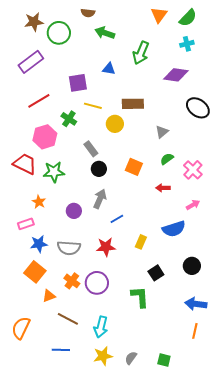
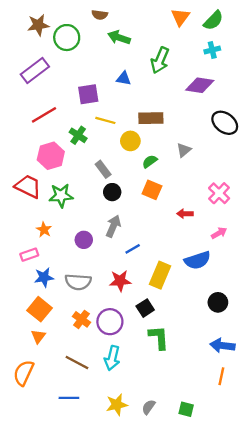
green semicircle: (167, 159) -> (150, 161), moved
yellow rectangle: (141, 242) -> (160, 275), size x1.6
black square: (156, 273) -> (145, 308), moved
orange triangle: (49, 296) -> (38, 336), moved, turned -32
cyan arrow: (101, 327) -> (112, 358), moved

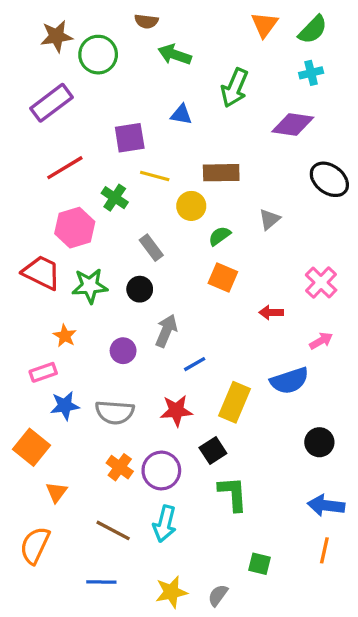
black circle: (112, 192) -> (140, 289), moved
orange square: (39, 309) -> (32, 447), moved
green square: (186, 409) -> (259, 564), moved

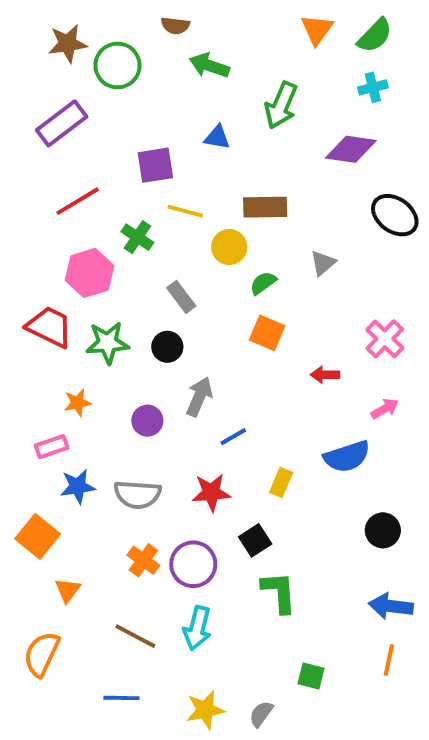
orange star: (65, 336) -> (78, 403), turned 30
yellow rectangle: (235, 402) -> (281, 482), size x0.6

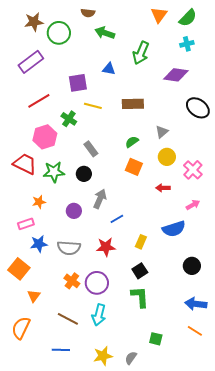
yellow circle: (229, 247) -> (167, 157), moved
black square: (255, 540) -> (140, 271), moved
orange line: (389, 660) -> (195, 331), turned -70

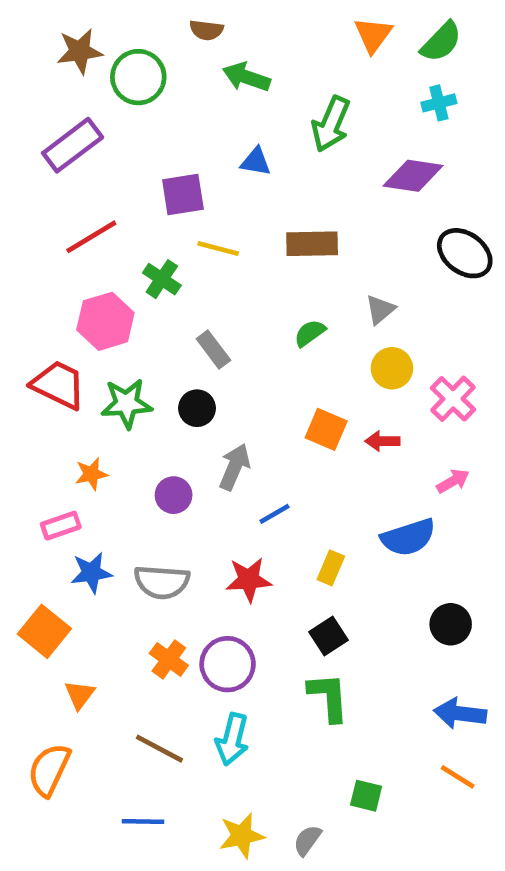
orange square: (134, 167) -> (326, 429), moved

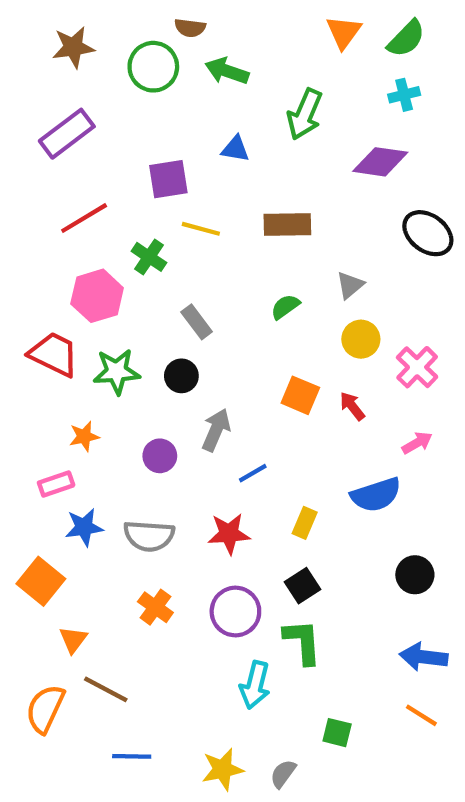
green circle: (138, 77) -> (153, 67), moved
red arrow: (383, 441) -> (352, 406), turned 52
purple circle: (228, 664) -> (235, 612), moved
cyan arrow: (232, 739) -> (255, 685), moved
brown line: (159, 749) -> (106, 689), moved

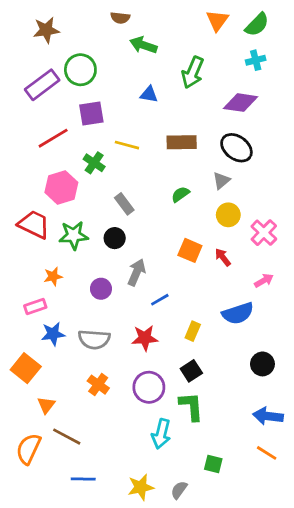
green circle: (153, 67) -> (80, 70), moved
purple square: (168, 179) -> (91, 114), moved
black ellipse: (428, 233) -> (236, 148), moved

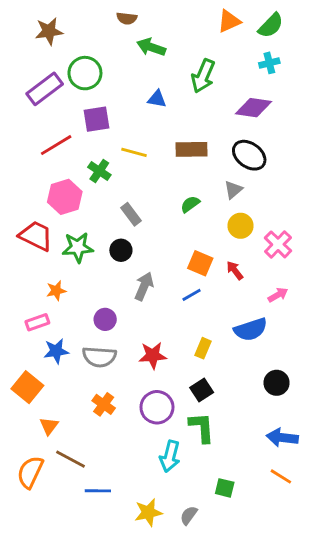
orange triangle: (217, 20) -> (229, 21), turned 30
purple circle: (101, 289) -> (105, 319), moved
blue line: (160, 300) -> (192, 295), moved
blue line: (83, 479) -> (98, 491), moved

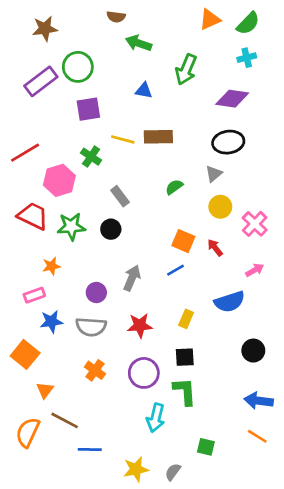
red line: (56, 145) -> (25, 153), moved
brown rectangle: (192, 149) -> (158, 137), moved
black ellipse: (249, 155) -> (228, 142), turned -44
gray arrow: (144, 286) -> (132, 278), moved
black square: (202, 390) -> (185, 357), turned 30

